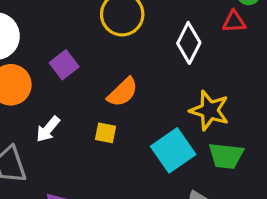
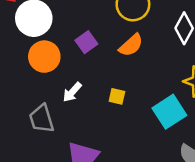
orange semicircle: (123, 92) -> (131, 45), moved

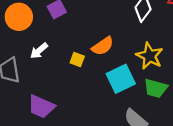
orange semicircle: (131, 45) -> (103, 46), moved

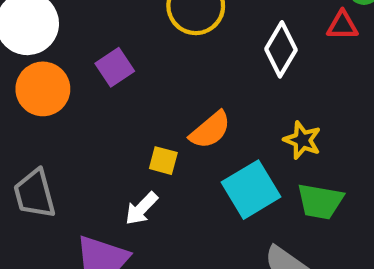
white arrow: (39, 51) -> (141, 208), moved
yellow star: (150, 56) -> (302, 140), size x0.7

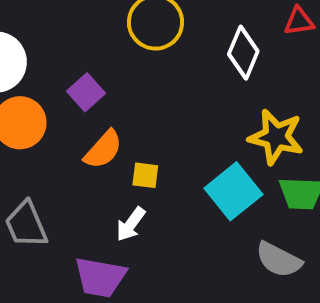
orange semicircle: (210, 130) -> (103, 150), moved
yellow star: (302, 140) -> (276, 137), size x1.5

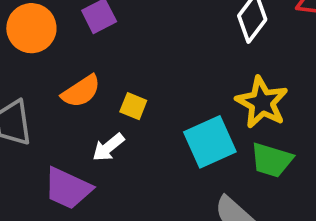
orange semicircle: (103, 150) -> (81, 91), moved

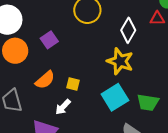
yellow star: (262, 102) -> (120, 61), moved

